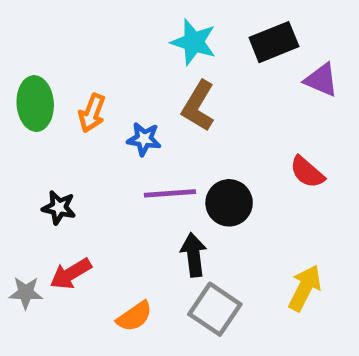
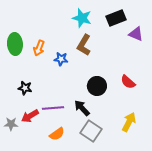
red semicircle: (307, 172) -> (128, 82), moved
purple line: (170, 193) -> (53, 108), moved
black arrow: (194, 255) -> (82, 108), turned -36

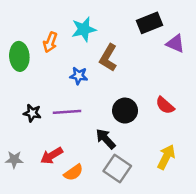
cyan star: (82, 18) -> (84, 29), moved, turned -30
orange arrow: (39, 48) -> (50, 42), moved
purple line: (53, 108) -> (67, 112), moved
red arrow: (30, 116) -> (52, 156), moved

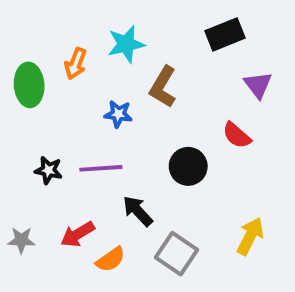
purple triangle: (175, 44) -> (258, 85), moved, turned 30
red semicircle: (165, 105) -> (237, 135), moved
black arrow: (106, 139) -> (138, 211), moved

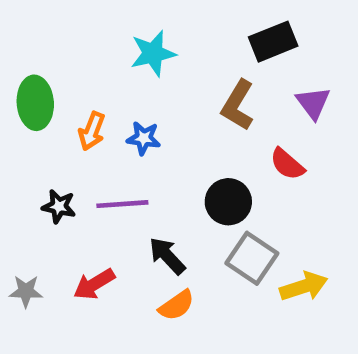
orange arrow: (76, 64) -> (92, 131), moved
brown L-shape: (163, 87) -> (238, 105), moved
yellow arrow: (250, 236) -> (304, 286), turned 45
gray square: (177, 254) -> (252, 258), moved
orange semicircle: (111, 259) -> (177, 305), moved

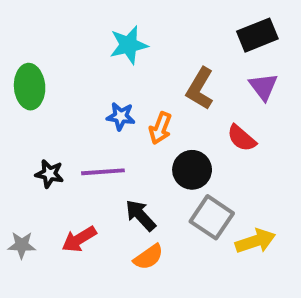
black rectangle: (273, 42) -> (257, 35), moved
orange arrow: (92, 131) -> (160, 128), moved

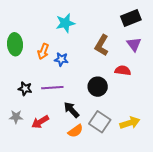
orange arrow: (160, 128) -> (43, 51), moved
red semicircle: (242, 138) -> (123, 70), turned 147
gray square: (212, 217) -> (100, 122), moved
gray star: (22, 245) -> (16, 117), moved

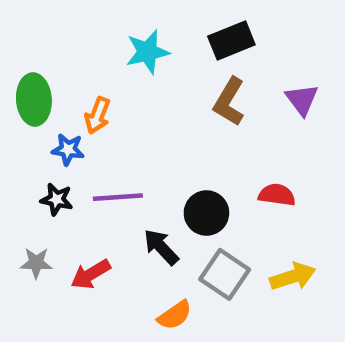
black rectangle: (131, 18) -> (231, 40), moved
blue star: (61, 59) -> (68, 149), moved
red semicircle: (123, 70) -> (277, 195), moved
black circle: (98, 87) -> (206, 213), moved
orange semicircle: (75, 131) -> (175, 315), moved

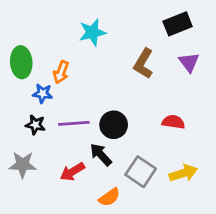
black rectangle: (231, 40) -> (178, 24), moved
black circle: (206, 213) -> (114, 125), moved
gray star: (36, 263) -> (23, 165), size x1.4
red arrow: (91, 274) -> (72, 172), moved

